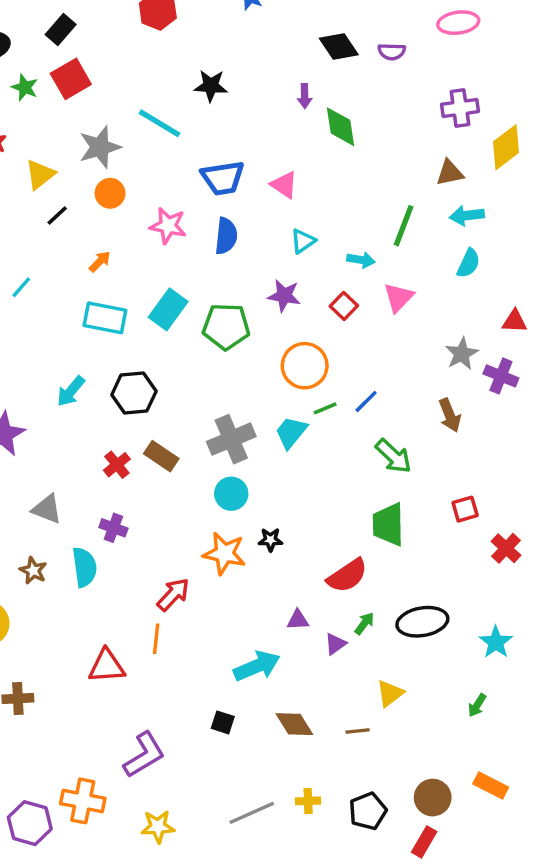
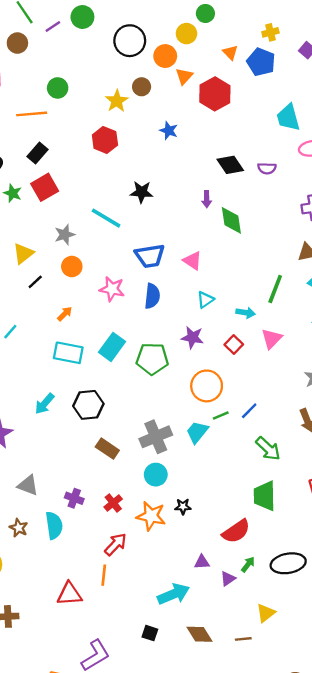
gray star: (100, 147) -> (65, 235), size x0.7
red cross: (117, 465) -> (113, 503), moved

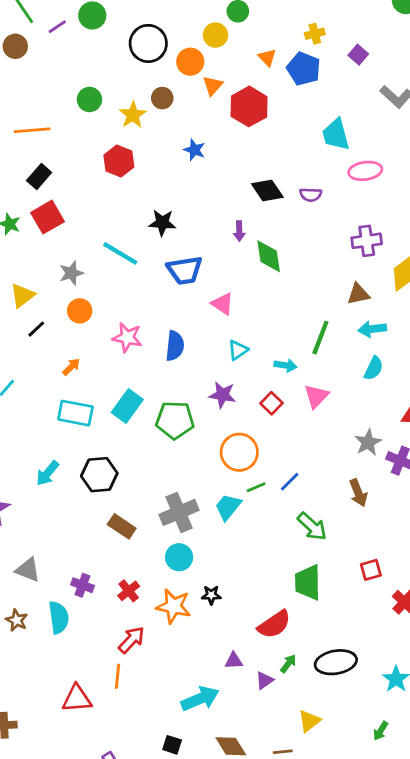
green circle: (58, 88) -> (89, 99), moved
blue trapezoid: (150, 256) -> (185, 270), moved

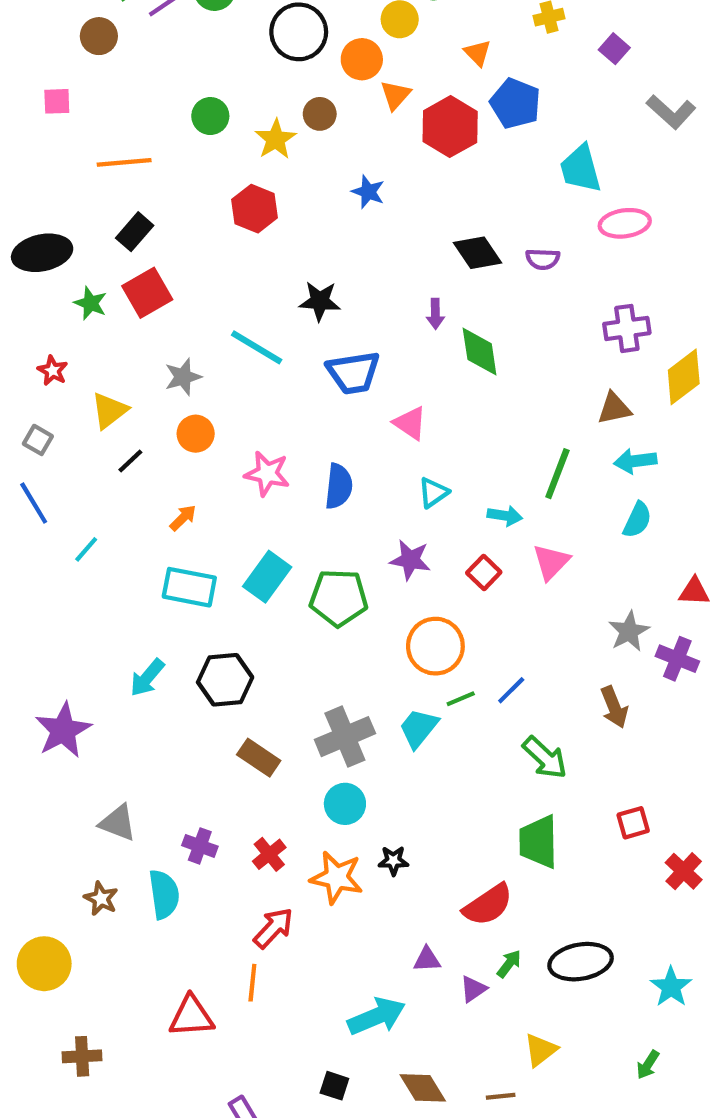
blue pentagon: (304, 69) -> (515, 103), moved

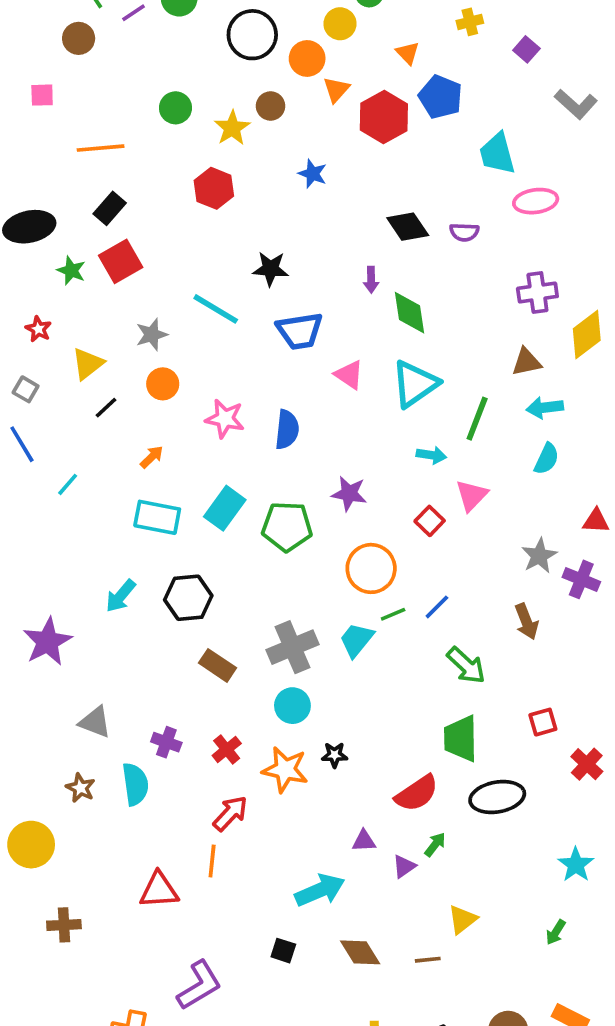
cyan triangle: (433, 493) -> (415, 384), moved, size x1.8
red square: (484, 572) -> (430, 521), moved
black ellipse: (581, 962) -> (497, 797), moved

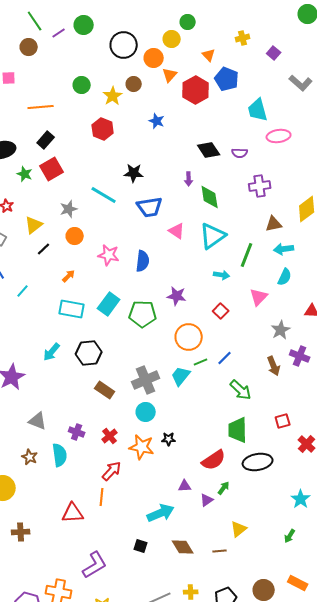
purple cross: (537, 292) -> (260, 186), moved
pink triangle: (472, 495) -> (259, 297), moved
purple cross: (581, 579) -> (300, 356), moved

